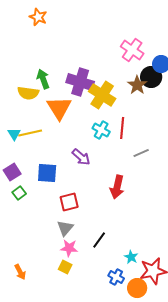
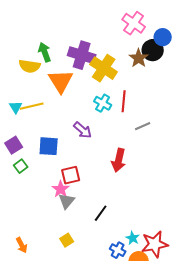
pink star: (69, 248) -> (61, 189), moved, turned 30
cyan star: (131, 257) -> (133, 238), moved
yellow square: (65, 267) -> (67, 240), turned 32

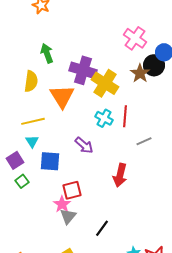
green arrow: (45, 52) -> (47, 53), moved
yellow semicircle: (30, 66) -> (31, 81), turned -90
cyan triangle: (16, 107) -> (32, 141), moved

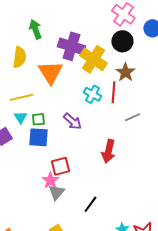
black circle: (154, 65) -> (122, 41), moved
brown star: (140, 73) -> (125, 72), moved
green square: (22, 181) -> (38, 119), moved, turned 32

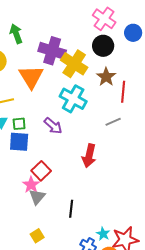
red line: (113, 92) -> (123, 92), moved
cyan cross: (92, 94) -> (73, 99), size x1.5
red square: (60, 166) -> (41, 171), turned -30
black line: (90, 204) -> (71, 209), turned -30

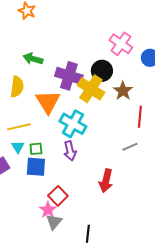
green arrow: (16, 34) -> (33, 59), turned -54
black circle: (103, 46) -> (102, 71), moved
brown star: (106, 77) -> (123, 91), moved
cyan cross: (73, 99) -> (73, 124), moved
purple arrow: (53, 126) -> (70, 151), turned 36

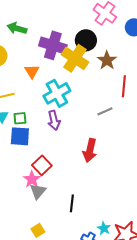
orange triangle: (48, 102) -> (32, 71), size x0.6
cyan cross: (73, 124) -> (57, 93), turned 32
gray line: (130, 147) -> (105, 111), moved

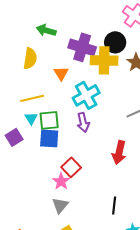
yellow cross: (75, 58) -> (104, 60), turned -32
green square: (20, 118) -> (49, 120), size x1.5
gray triangle: (38, 191) -> (60, 205), moved
black line: (72, 203) -> (114, 205), moved

